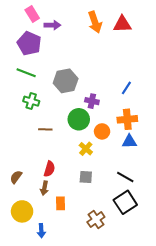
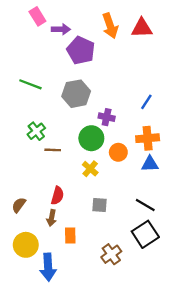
purple pentagon: (29, 43) -> (81, 50), moved
green cross: (31, 101) -> (36, 131), moved, turned 35
yellow cross: (86, 149) -> (90, 169), moved
blue arrow: (41, 231) -> (48, 267), size x1.6

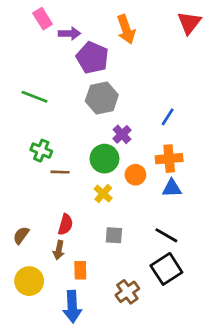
red triangle: (142, 28) -> (189, 23), moved, turned -50
gray hexagon: (76, 94) -> (102, 98), moved
purple cross: (107, 117) -> (122, 134), turned 35
green cross: (36, 131) -> (41, 151), turned -30
blue arrow: (48, 267) -> (72, 307), moved

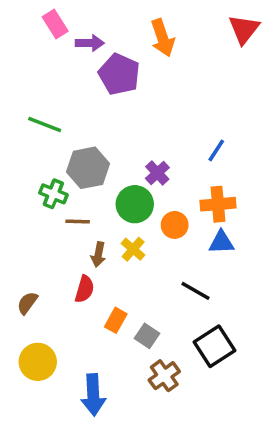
gray hexagon: (102, 98) -> (88, 168), moved
gray square: (114, 235) -> (147, 336), moved, turned 30
black line: (166, 235) -> (195, 291), moved
brown arrow: (59, 250) -> (98, 254), moved
orange rectangle: (80, 270) -> (116, 320), moved, turned 30

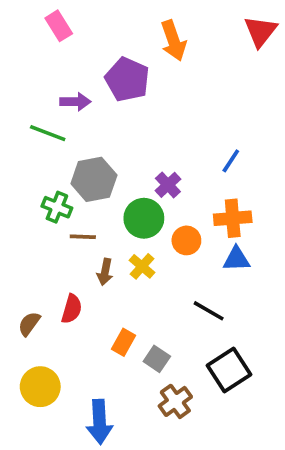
purple arrow: (90, 43) -> (75, 102), moved
red semicircle: (85, 289) -> (72, 309), moved

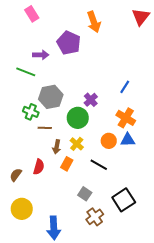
orange cross: (233, 218) -> (126, 118), turned 36
orange circle: (186, 240) -> (109, 141), moved
black line: (209, 311) -> (99, 165), moved
orange rectangle: (124, 342) -> (67, 164), moved

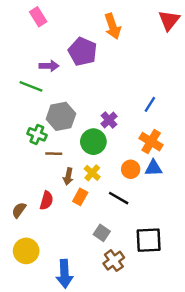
black square: (124, 200) -> (149, 240), turned 30

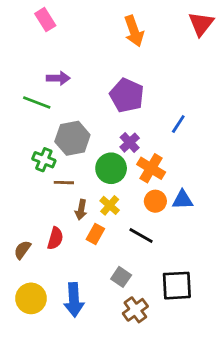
purple pentagon: (83, 52) -> (127, 95), moved
orange cross: (151, 142) -> (151, 168), moved
blue arrow: (65, 274) -> (74, 300), moved

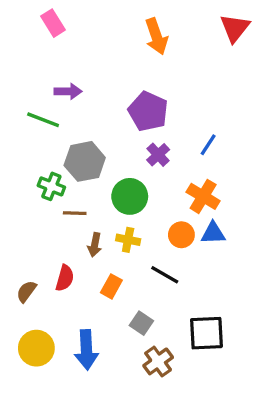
purple cross: (130, 143) -> (158, 155), moved
orange cross: (151, 168) -> (203, 196), moved
yellow cross: (110, 205) -> (128, 240), turned -30
orange rectangle: (95, 234) -> (111, 286), moved

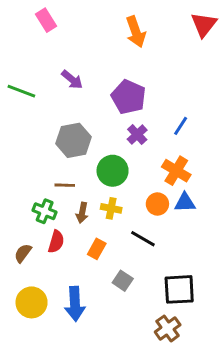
purple arrow: (68, 91) -> (72, 80), moved, turned 40
green line: (43, 120) -> (21, 91), moved
green cross: (51, 186) -> (45, 211), moved
brown cross: (158, 361) -> (168, 328), moved

